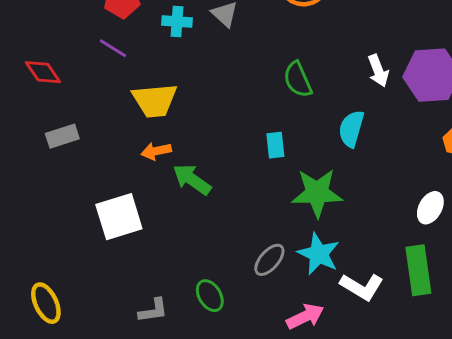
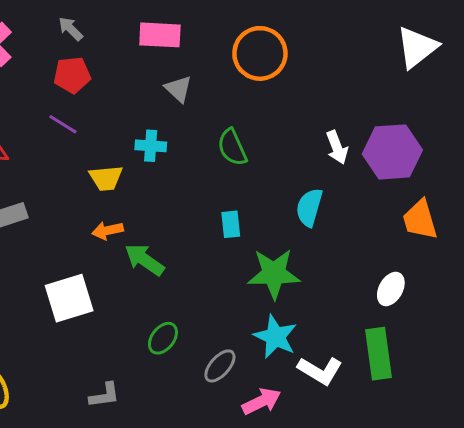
cyan cross: (177, 21) -> (151, 146), moved
green semicircle: (298, 80) -> (232, 147), moved
yellow trapezoid: (155, 100) -> (106, 178), size x0.7
gray ellipse: (269, 260) -> (220, 366), moved
green ellipse: (210, 296) -> (163, 338), moved, turned 68

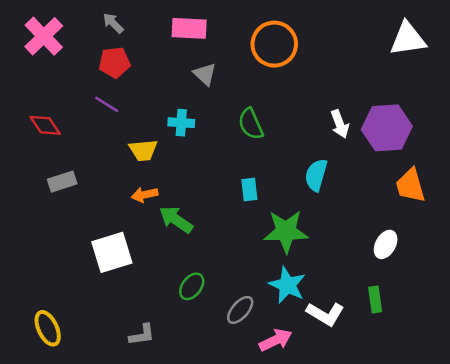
white triangle: (417, 47) -> (408, 39), turned 30
green rectangle: (378, 354) -> (375, 299), size x0.6

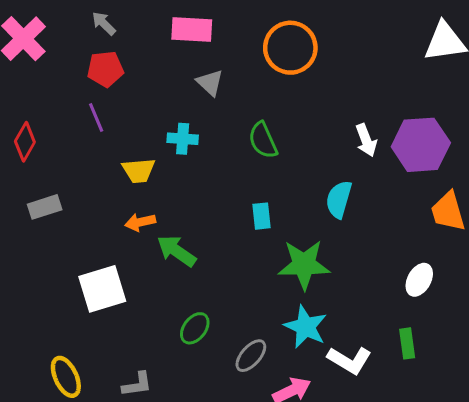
purple line: (107, 104) -> (96, 117), turned 35
red diamond: (45, 125) -> (25, 142), turned 64
yellow ellipse: (48, 328) -> (66, 377), moved

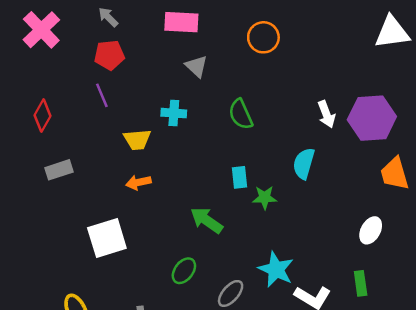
orange circle: (290, 48) -> (263, 37), size x0.7
green arrow: (177, 251) -> (207, 220), moved
green star: (304, 265) -> (265, 198), moved, size x0.6

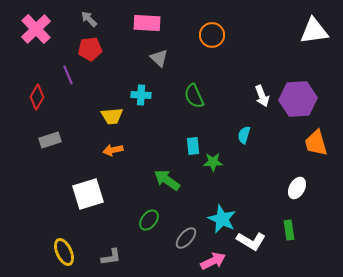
purple line: (102, 95) -> (68, 75), moved
cyan semicircle: (304, 164) -> (244, 135), size x0.7

